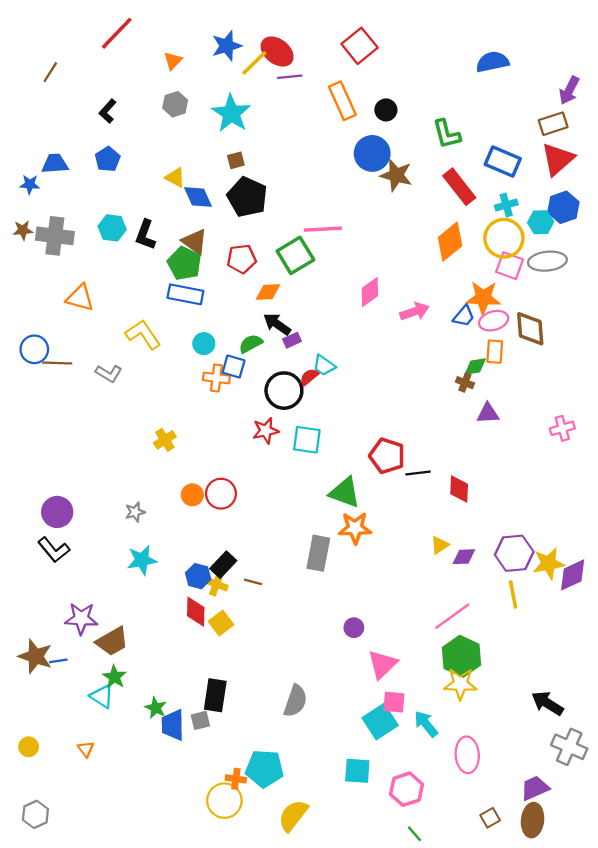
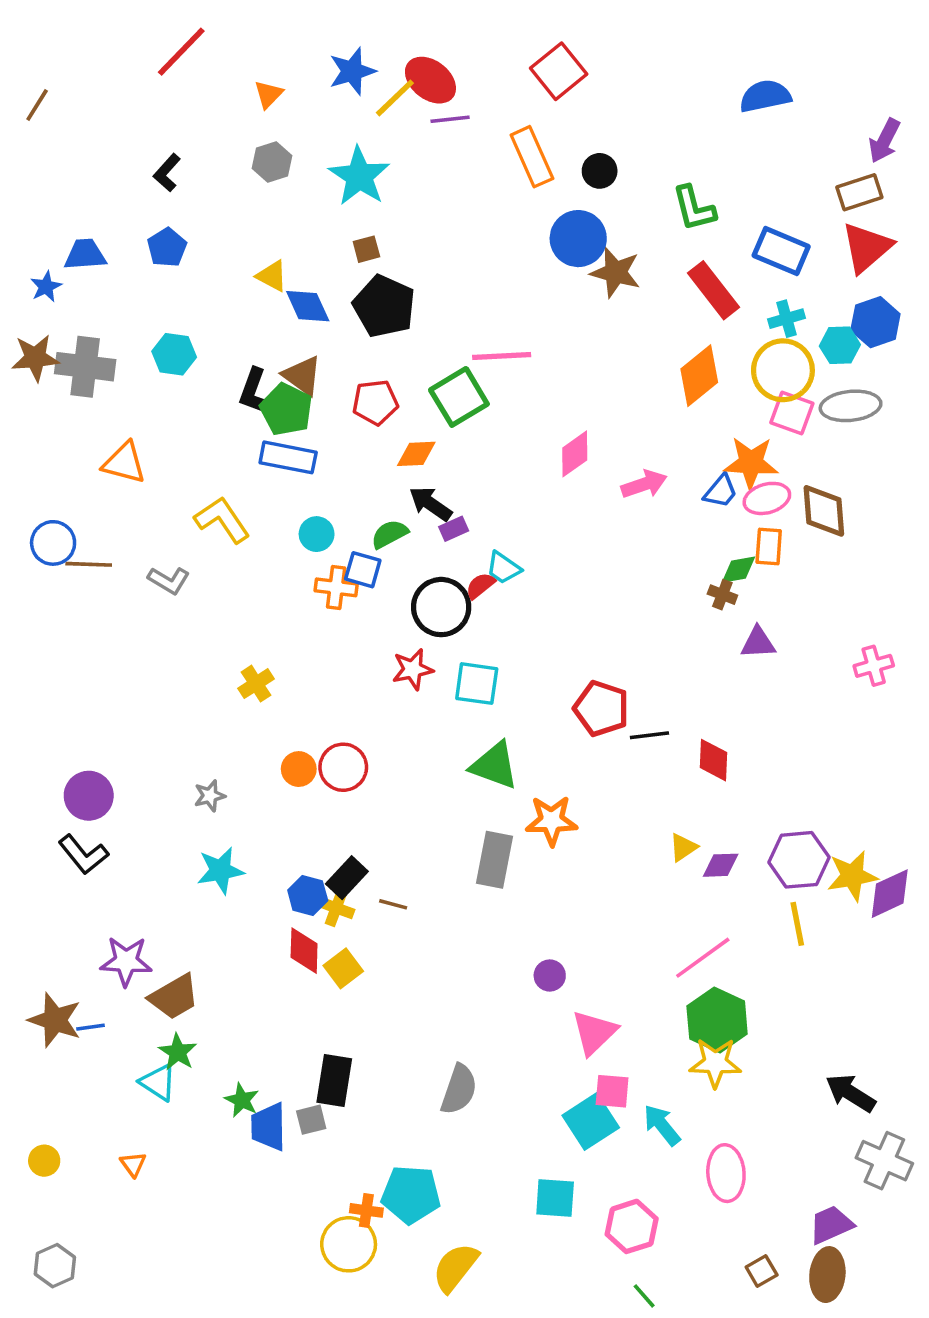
brown line: (50, 72) -> (37, 105), moved
blue star: (30, 184) -> (46, 287), turned -30
brown star: (23, 230) -> (35, 358), size x1.5
black L-shape: (145, 235) -> (254, 392), moved
green triangle: (345, 492) -> (495, 765), moved

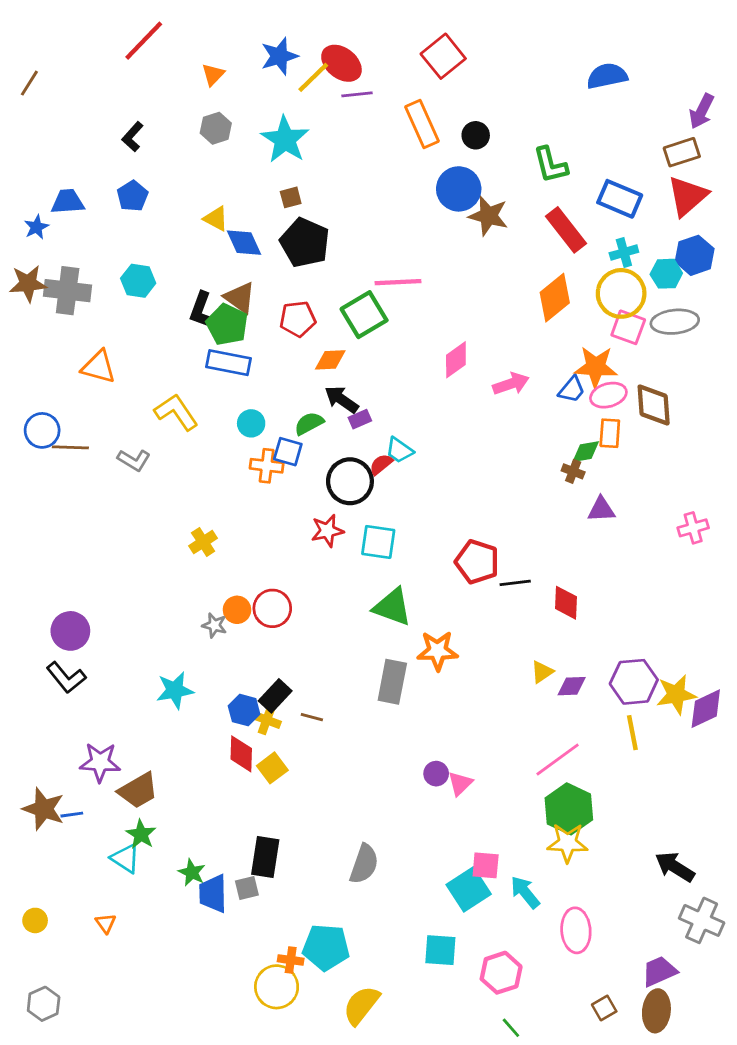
gray star: (210, 796) -> (214, 625), moved, turned 30
pink triangle: (594, 1032) -> (460, 783), moved, size x0.7

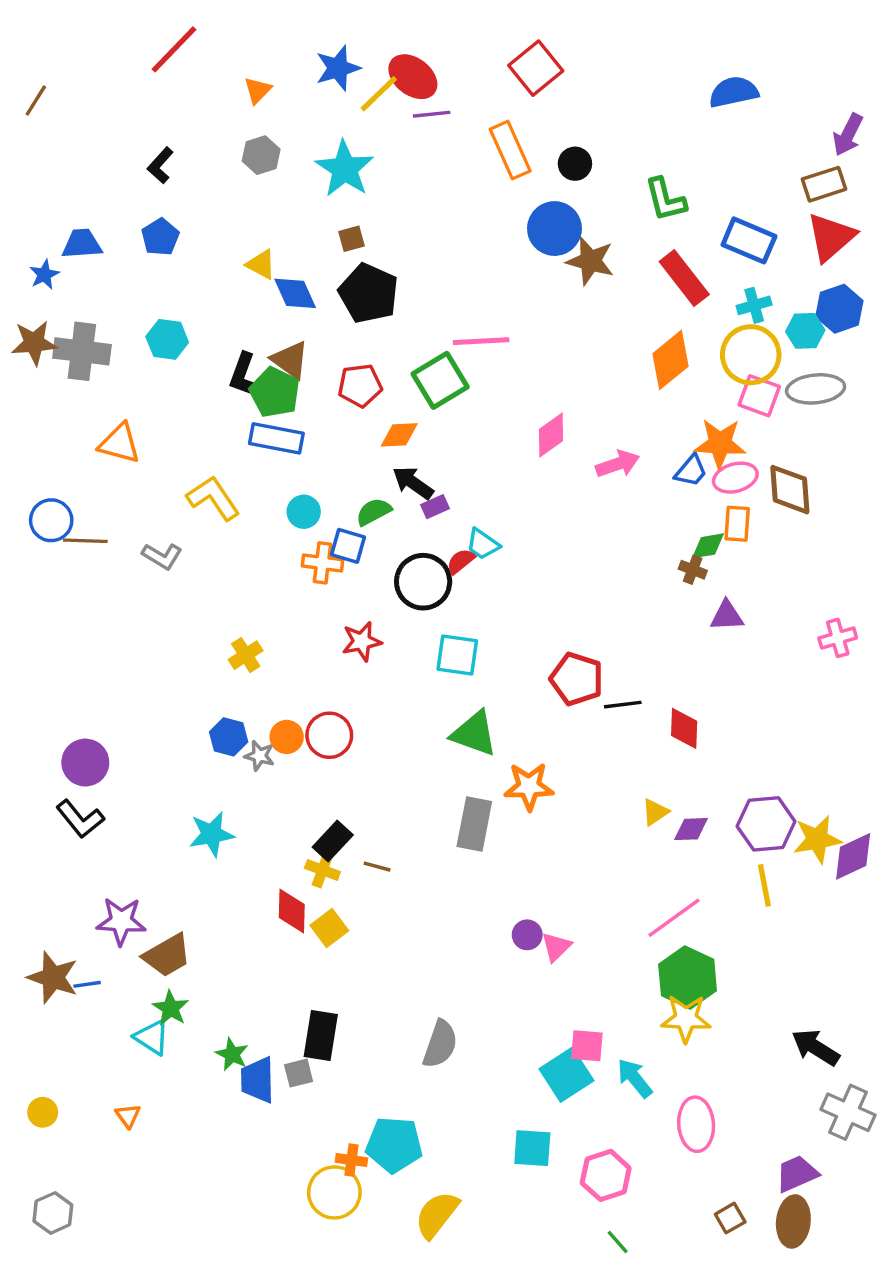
red star: (327, 531) -> (362, 641), moved
blue hexagon: (244, 710) -> (229, 737), moved

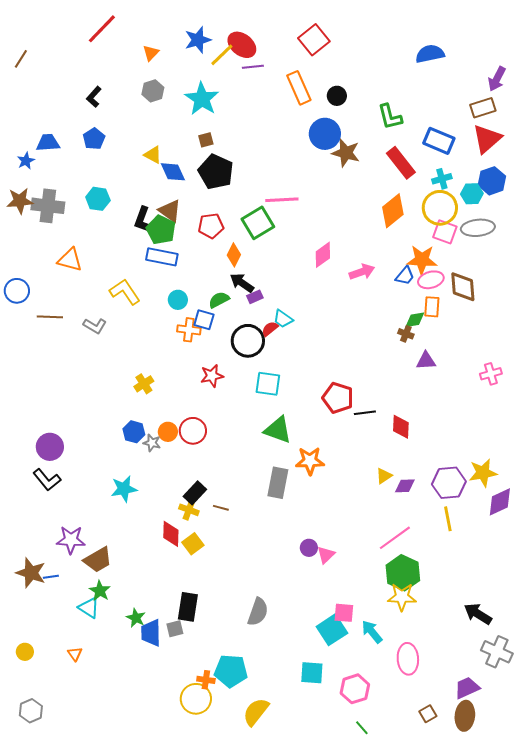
orange diamond: (399, 435) -> (234, 255), turned -60
blue circle: (51, 520) -> (17, 291), moved
yellow star: (817, 839) -> (483, 473), moved

